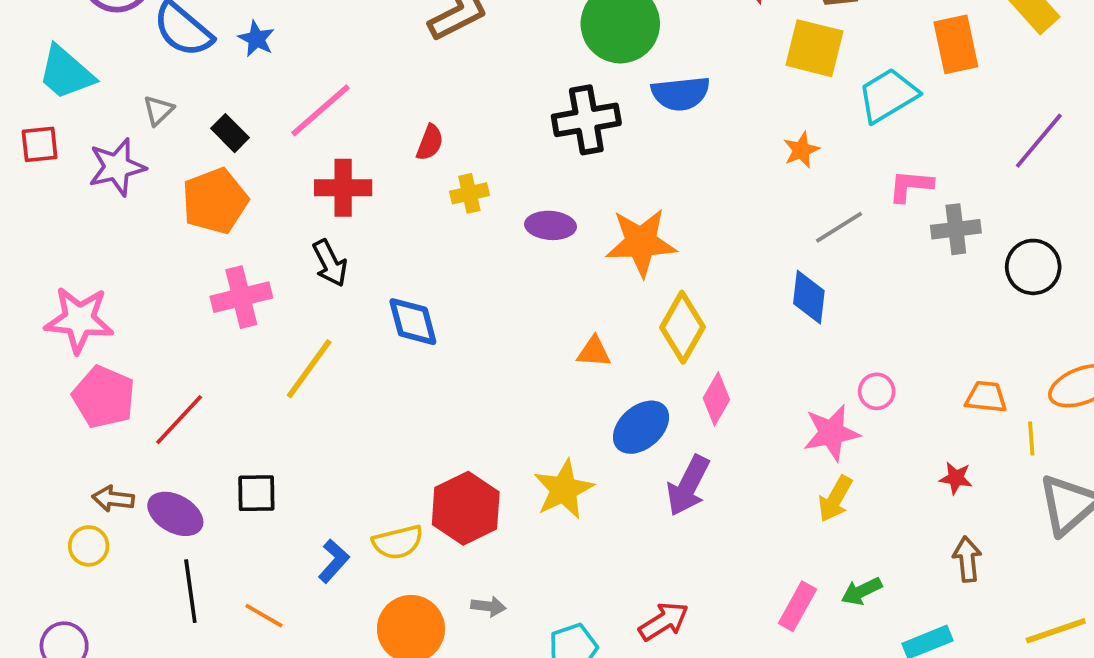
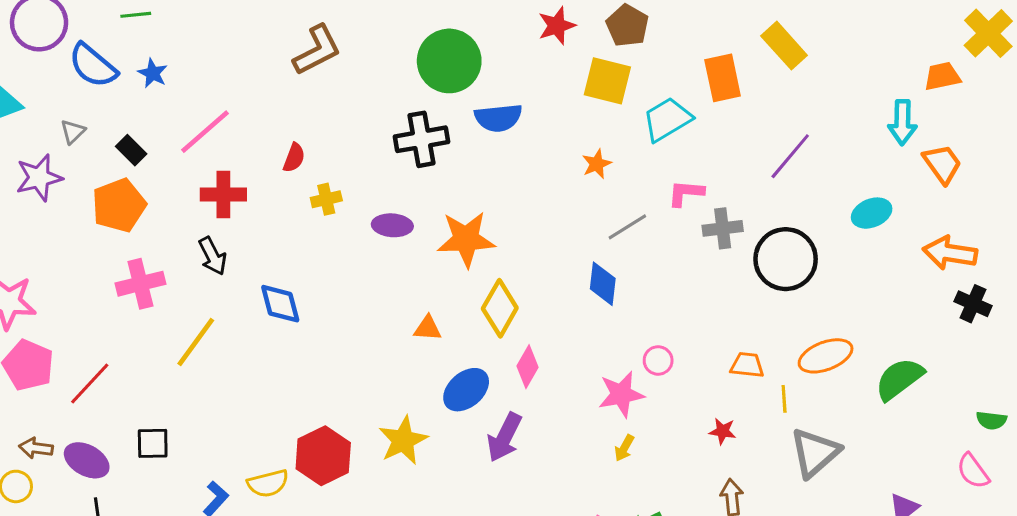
black circle: (1033, 267) -> (786, 259), size x1.4
yellow arrow: (835, 499) -> (624, 448), size x0.7

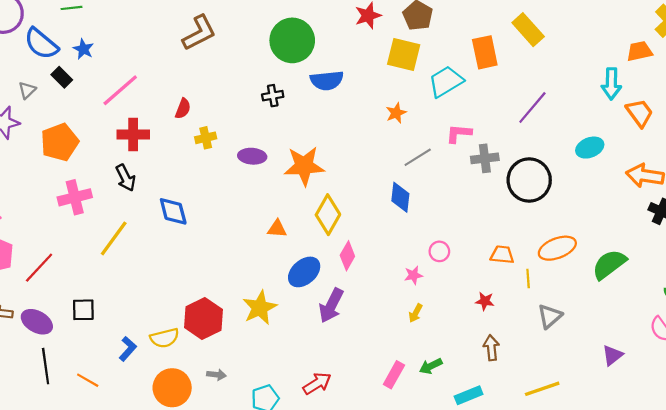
black cross: (422, 139) -> (273, 96), size x0.6
black rectangle: (131, 150) -> (62, 77), moved
pink star: (621, 394) -> (413, 275), size x0.6
gray triangle: (815, 453) -> (550, 316), size x0.7

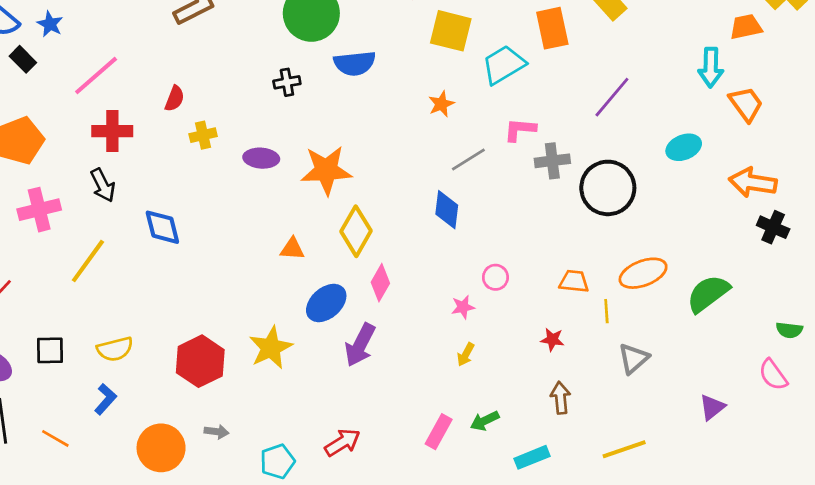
yellow semicircle: (165, 338) -> (115, 349), moved

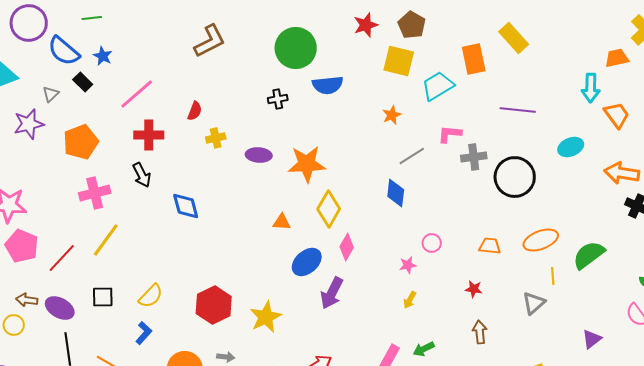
purple line: (612, 97) -> (518, 110), turned 56
yellow line: (88, 261) -> (106, 240), moved
yellow line: (606, 311) -> (553, 276), moved
yellow star: (271, 348) -> (266, 317), moved
yellow semicircle: (115, 349) -> (151, 296), turned -32

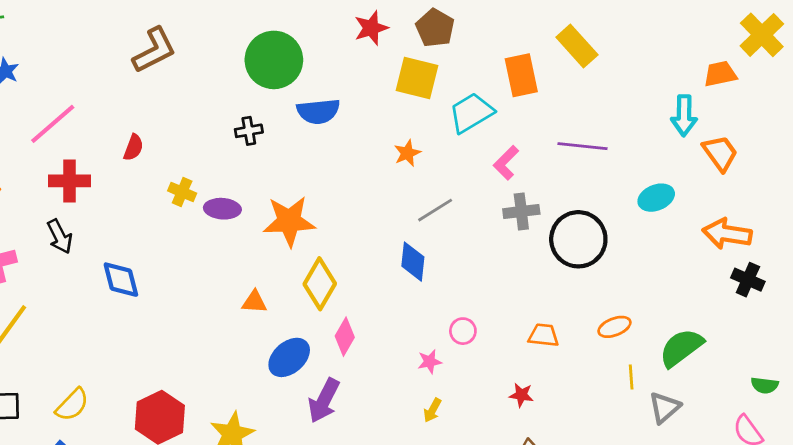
pink L-shape: (450, 134) -> (506, 163), moved, turned -50
yellow cross: (216, 138) -> (182, 192), moved, turned 36
orange ellipse: (541, 240) -> (614, 327), size x0.7
gray triangle: (534, 303) -> (665, 408), moved

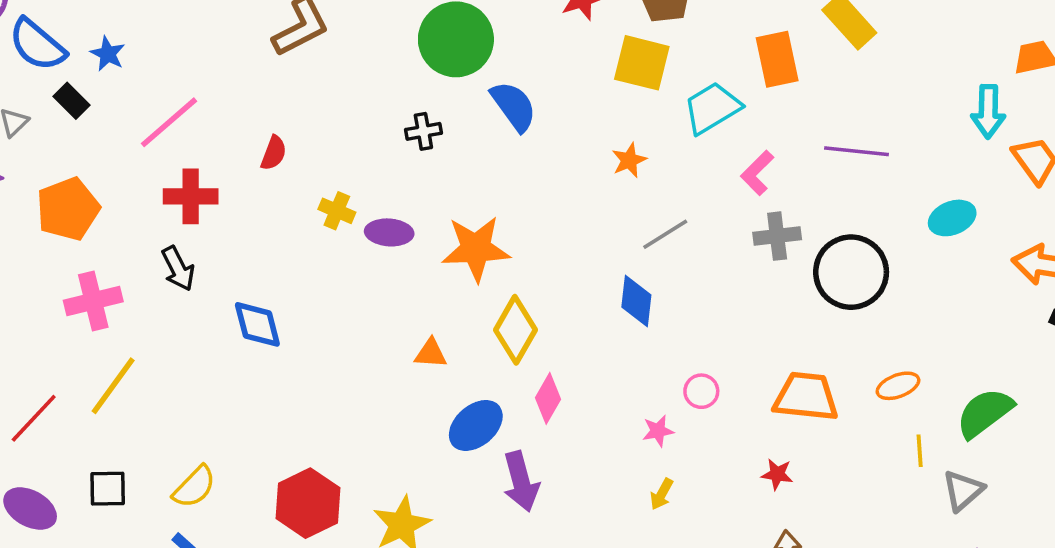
blue semicircle: (318, 111) -> (514, 106), turned -120
orange trapezoid: (544, 335) -> (806, 397), size x1.6
purple arrow: (324, 401) -> (521, 481), turned -42

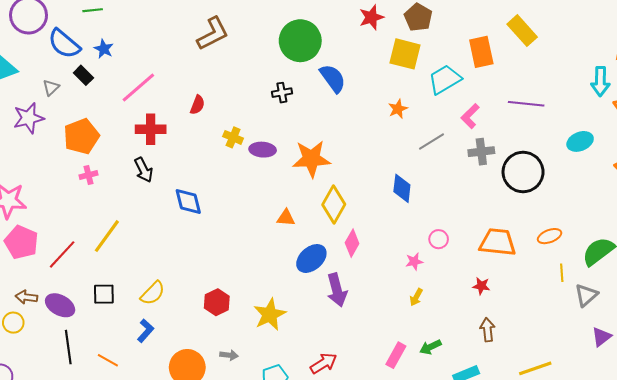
gray line: (665, 234) -> (431, 141), moved
pink cross: (93, 301) -> (89, 175), moved, size x0.6
red hexagon: (308, 503) -> (217, 302), size x0.7

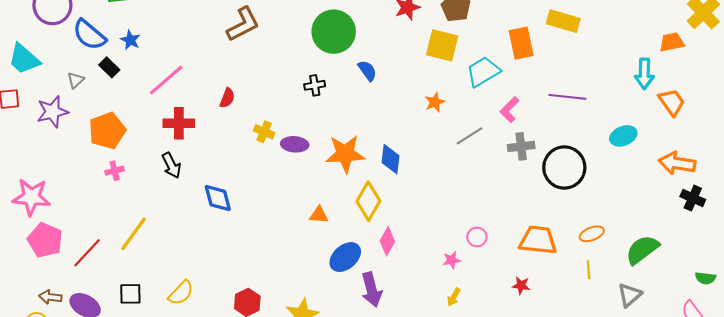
yellow rectangle: (522, 31) -> (563, 21), turned -32
blue semicircle: (333, 78) -> (367, 71), size x0.7
blue diamond: (402, 188) -> (391, 159), moved
yellow line: (562, 273) -> (589, 270), moved

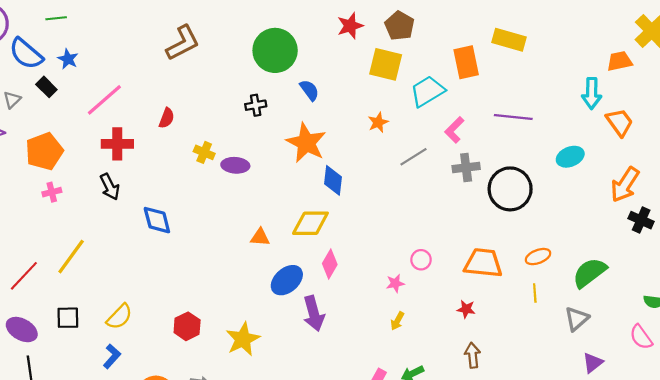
orange star: (345, 154) -> (306, 143), moved, turned 30
orange arrow: (677, 163) -> (625, 185), turned -66
yellow diamond: (368, 201) -> (310, 223), turned 60

